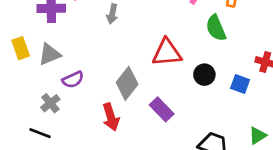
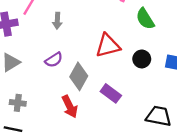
purple semicircle: (73, 80) -> (54, 60), moved
gray cross: (50, 103) -> (18, 103), turned -35

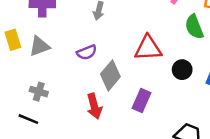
purple rectangle: (111, 93) -> (142, 101), turned 66

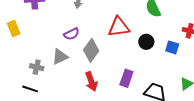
gray triangle: (39, 46) -> (60, 57), moved
purple rectangle: (142, 101) -> (126, 78), moved
red arrow: (94, 106) -> (91, 81), moved

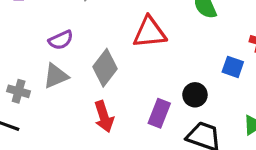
purple semicircle: (71, 34) -> (61, 40), moved
black circle: (146, 42) -> (195, 95), moved

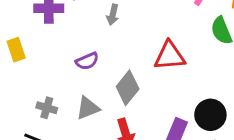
gray triangle: (56, 76) -> (88, 108), moved
black circle: (195, 95) -> (210, 115), size x1.4

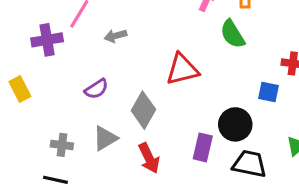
gray arrow: (113, 15) -> (115, 36), turned 72

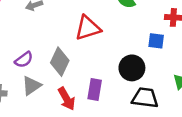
purple semicircle: (96, 89) -> (24, 60), moved
purple rectangle: (203, 147) -> (95, 90), moved

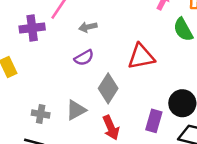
purple semicircle: (24, 60) -> (84, 58), moved
purple rectangle: (95, 90) -> (154, 121), moved

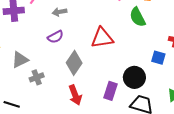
gray triangle: (76, 110) -> (20, 60), moved
gray cross: (41, 114) -> (37, 77), moved, turned -32

